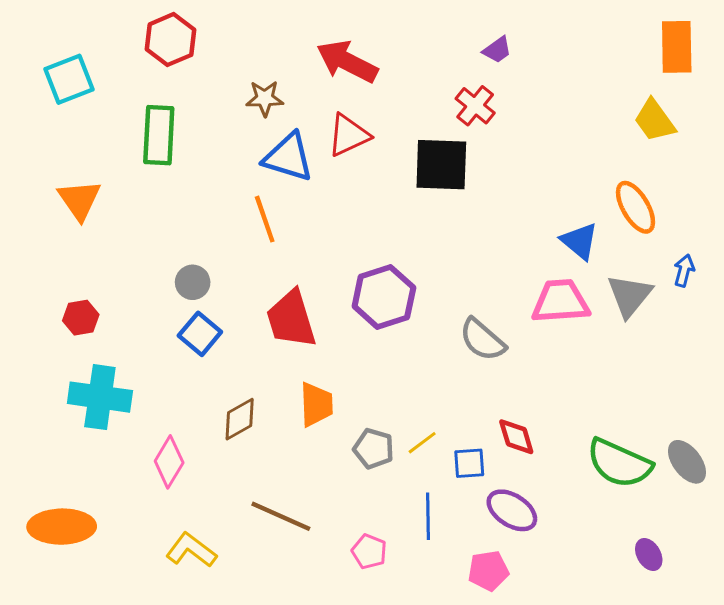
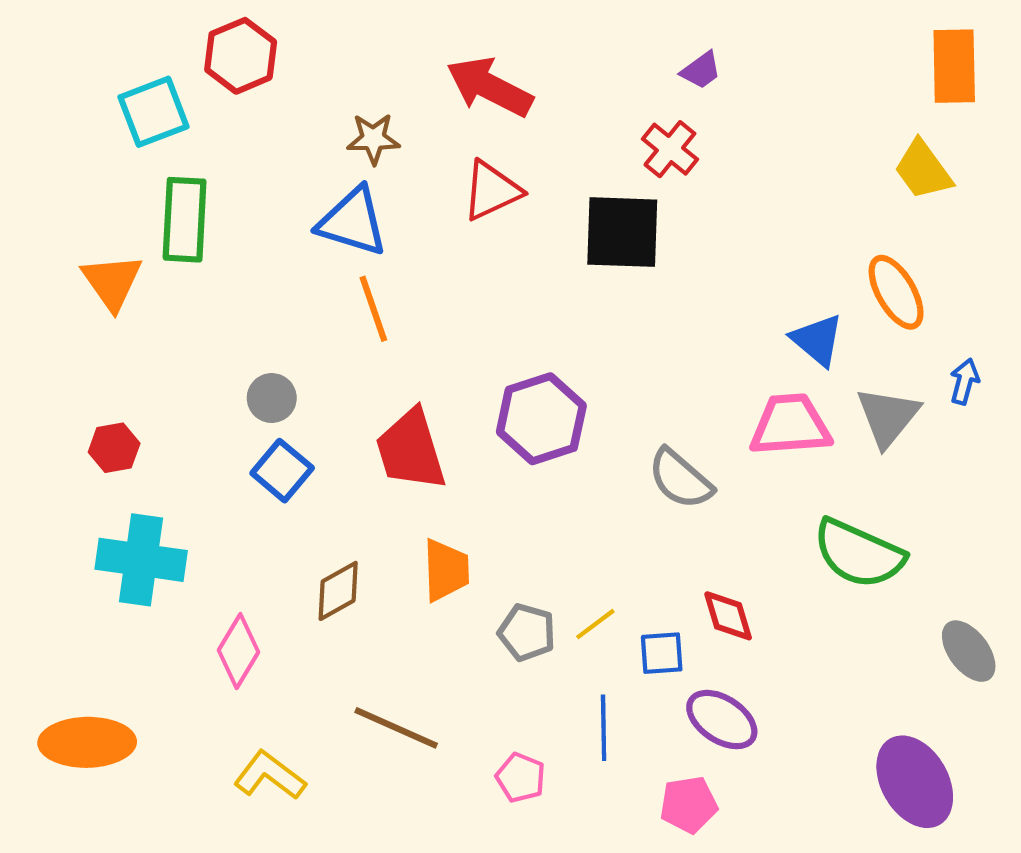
cyan square: (69, 79) -> (153, 112), moved
green rectangle: (159, 135) -> (185, 220), moved
blue triangle: (288, 157) -> (353, 222), moved
green semicircle: (619, 463) -> (859, 554), moved
purple ellipse: (649, 555) -> (915, 782), size x2.0

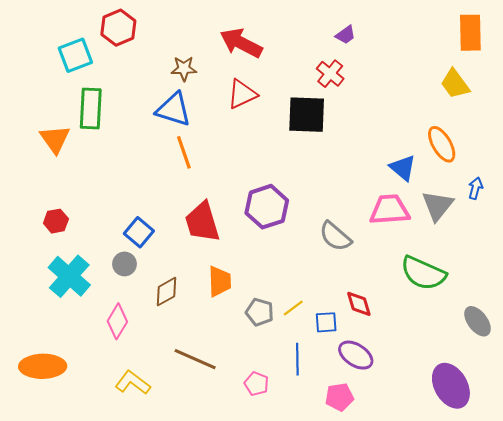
gray circle: (272, 398) -> (125, 264), moved
cyan cross: (141, 560) -> (69, 276), turned 33

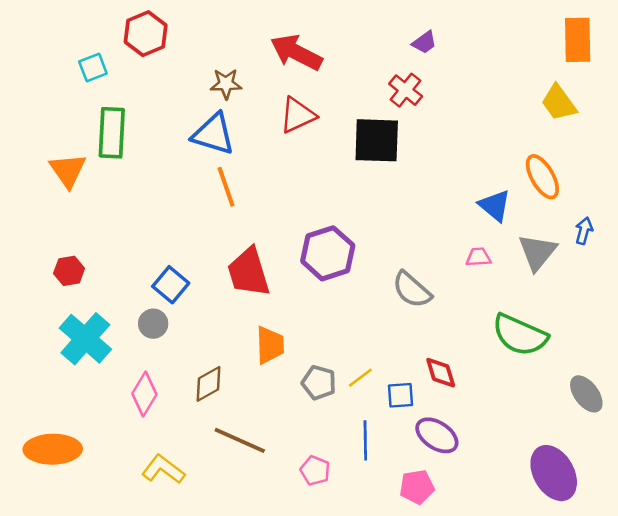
cyan square: (75, 55) -> (93, 67), size x0.7
pink trapezoid: (390, 210) -> (478, 257), size x0.5
brown diamond: (166, 292) -> (208, 384), moved

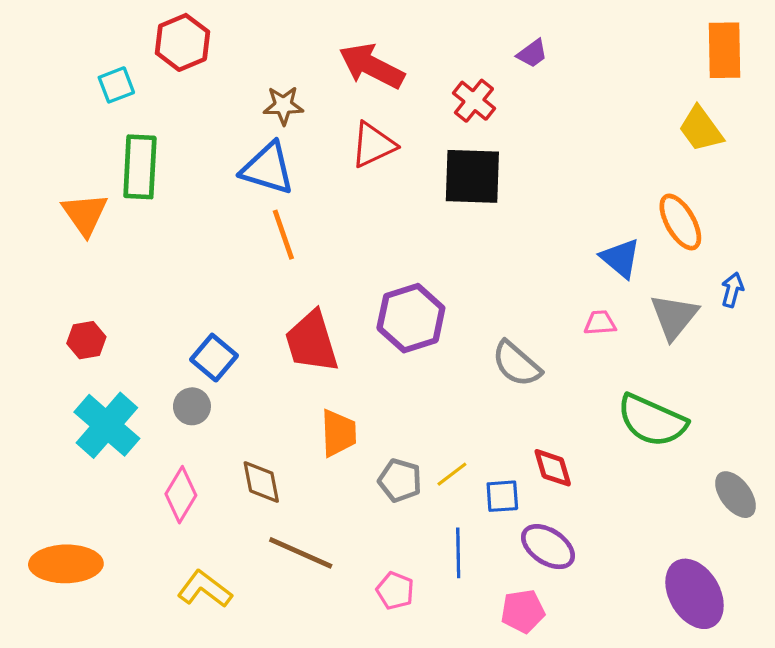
red cross: (406, 90) -> (474, 101), moved
brown diamond: (208, 384) -> (261, 482), turned -72

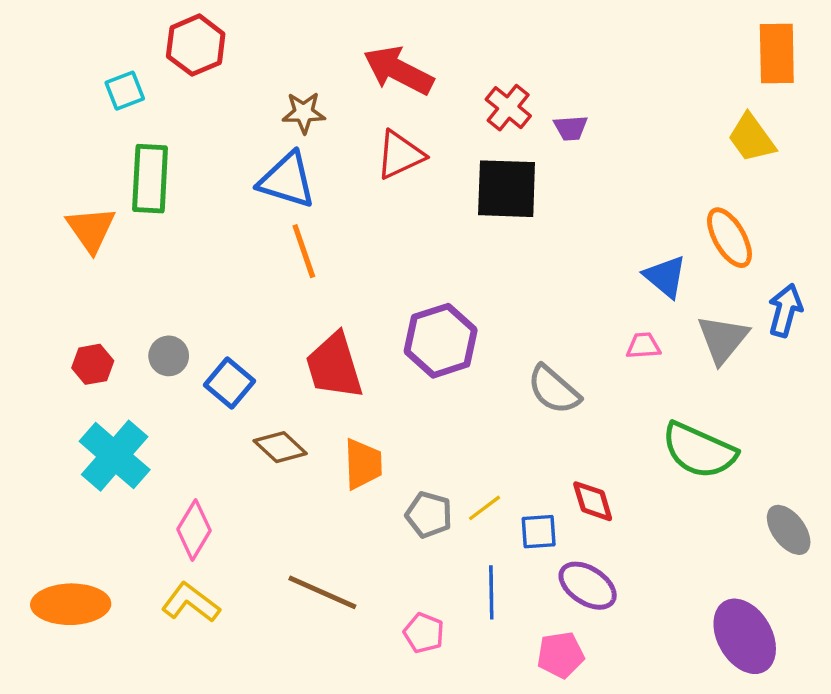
purple trapezoid: (532, 53) -> (571, 128), moved, turned 32
blue arrow: (732, 290) -> (785, 310), size x1.4
gray circle: (192, 406) -> (169, 356), moved
brown diamond: (261, 482) -> (280, 447), moved, turned -36
yellow L-shape: (205, 589) -> (191, 603), moved

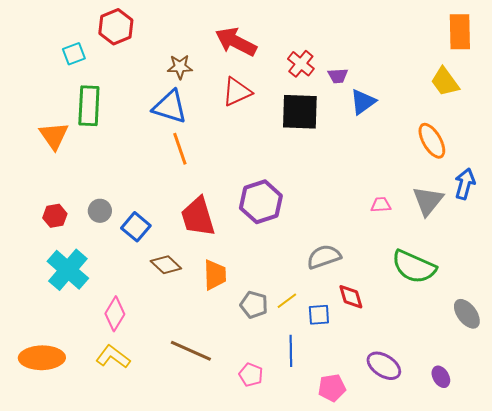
blue triangle: (665, 277) -> (363, 102), moved, turned 44
gray semicircle: (554, 390) -> (324, 257), moved, turned 120
purple ellipse: (588, 586) -> (384, 366), moved
purple ellipse: (745, 636) -> (441, 377), size x0.5

